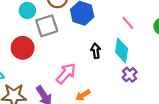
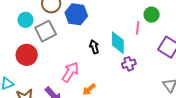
pink line: (128, 23) -> (138, 28), moved, turned 56
purple cross: (130, 75) -> (129, 64), turned 32

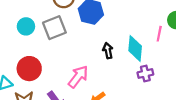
cyan circle: (26, 20) -> (26, 26), moved
red circle: (27, 55) -> (29, 69), moved

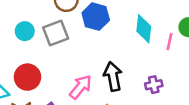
cyan diamond: (135, 48) -> (144, 29), moved
black arrow: (108, 51) -> (113, 76), moved, size x1.6

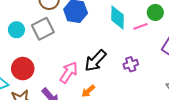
pink line: (169, 42) -> (140, 26), turned 64
black arrow: (113, 76) -> (95, 61), turned -120

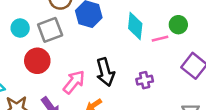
black arrow: (95, 61) -> (105, 72), turned -65
red circle: (23, 69) -> (37, 61), moved

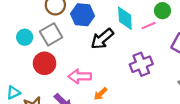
black arrow: (105, 72) -> (102, 39), moved, turned 75
purple cross: (145, 80) -> (141, 64), size x1.5
pink arrow: (74, 82) -> (80, 76), turned -120

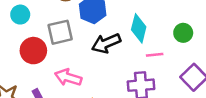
pink line: (149, 26) -> (155, 55), moved
gray square: (51, 34) -> (60, 32), moved

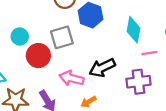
cyan circle: (20, 15) -> (20, 36), moved
black arrow: (106, 43) -> (102, 68), moved

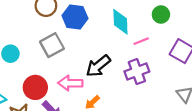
red circle: (38, 56) -> (35, 87), moved

